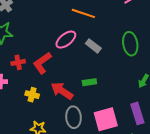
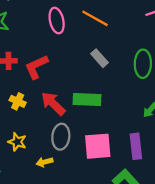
pink ellipse: (66, 40) -> (57, 21), moved, turned -75
green rectangle: (89, 82) -> (87, 100), size x1.6

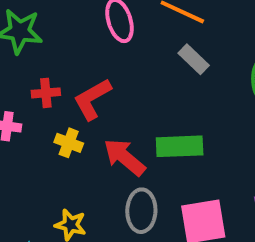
gray rectangle: (99, 58) -> (194, 59), moved
yellow cross: (18, 101) -> (69, 143), moved

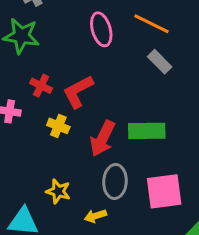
red cross: (46, 93) -> (41, 86), turned 30
red arrow: (124, 157) -> (103, 139), turned -105

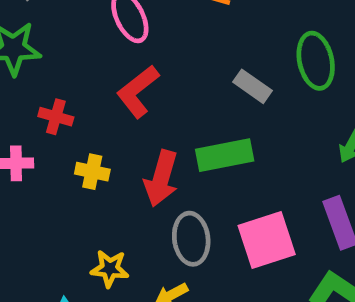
gray rectangle: (160, 62) -> (253, 86), moved
red L-shape: (78, 92) -> (138, 91), moved

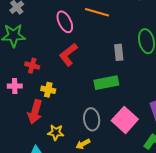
gray rectangle: (253, 86) -> (119, 52), turned 49
red arrow: (161, 178) -> (35, 112), moved
pink square: (267, 240) -> (125, 120), turned -30

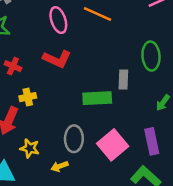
gray rectangle: (119, 52) -> (123, 79), moved
red L-shape: (68, 55) -> (57, 59), turned -125
yellow cross: (48, 90) -> (28, 97), turned -32

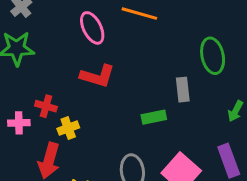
red cross: (13, 66) -> (46, 106), moved
green rectangle: (97, 98) -> (154, 117), size x0.7

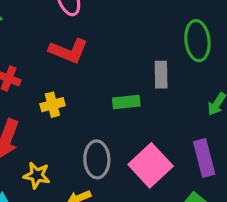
yellow cross: (68, 128) -> (52, 105), moved

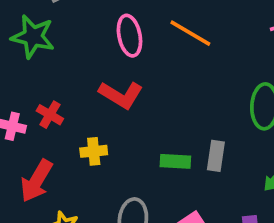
gray rectangle: (161, 75) -> (216, 156), moved

